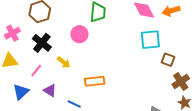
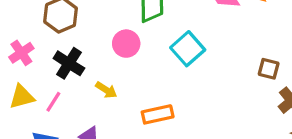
cyan square: (150, 40) -> (188, 49), moved, turned -30
pink line: (36, 71) -> (53, 102), moved

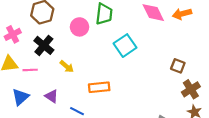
pink circle: (126, 44) -> (80, 27), moved
pink line: (53, 102) -> (30, 70), turned 48

